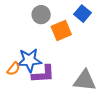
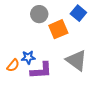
blue star: (29, 60) -> (28, 57), size x0.6
gray triangle: (85, 80) -> (76, 60), moved, turned 30

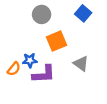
orange square: (58, 29) -> (56, 41), moved
gray triangle: (76, 60) -> (81, 64), size x0.7

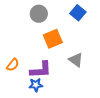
blue star: (30, 60) -> (36, 85), moved

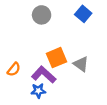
orange square: (53, 39) -> (56, 58), moved
purple L-shape: (41, 70) -> (44, 75), turned -135

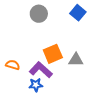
gray triangle: (81, 64) -> (76, 60), turned -35
orange semicircle: (14, 69) -> (13, 65), turned -112

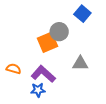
gray circle: (39, 14) -> (59, 32), moved
orange square: (53, 54) -> (47, 42), moved

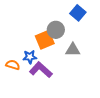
gray triangle: (80, 63) -> (73, 50), moved
blue star: (38, 90) -> (30, 57), moved

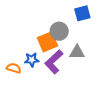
blue square: (78, 13) -> (82, 13), turned 35
purple L-shape: (41, 70) -> (54, 62), moved, turned -85

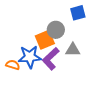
blue star: (32, 60) -> (30, 57), size x1.6

